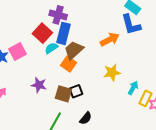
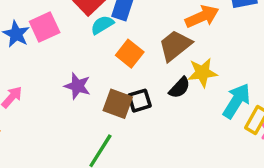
brown trapezoid: (74, 50) -> (175, 46), moved
cyan arrow: (133, 88) -> (237, 101), size x1.5
black semicircle: (86, 118) -> (180, 88), moved

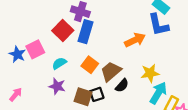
cyan semicircle: (102, 25) -> (59, 63), moved
brown trapezoid: (175, 46) -> (111, 71), moved
yellow star: (202, 73) -> (150, 73), moved

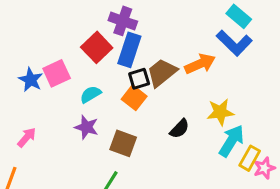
blue L-shape: (158, 25) -> (234, 43), turned -35
brown trapezoid: (111, 71) -> (162, 73), moved
black square: (97, 94) -> (139, 79), moved

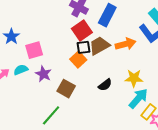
red square: (97, 47) -> (82, 31), moved
blue rectangle: (129, 50) -> (107, 15), moved
pink square: (57, 73) -> (34, 50), moved
cyan semicircle: (90, 94) -> (21, 70), moved

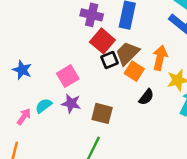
orange arrow: (126, 44) -> (160, 58), moved, turned -48
pink square: (34, 50) -> (68, 76), moved
orange square: (78, 59) -> (134, 71), moved

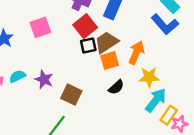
orange square: (134, 71) -> (110, 60), turned 30
pink square: (68, 76) -> (40, 27), moved

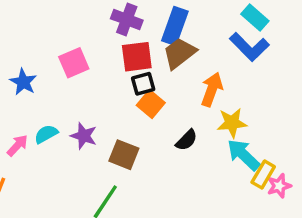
red square: (85, 26) -> (137, 57), turned 35
brown trapezoid: (106, 42) -> (179, 53), moved
orange square: (110, 60) -> (151, 104), moved, turned -30
cyan arrow: (156, 100) -> (244, 155), turned -80

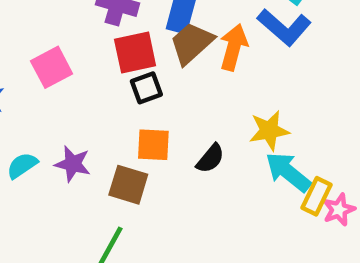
orange arrow: (212, 89) -> (234, 47), moved
orange square: (151, 104) -> (153, 145), moved, turned -32

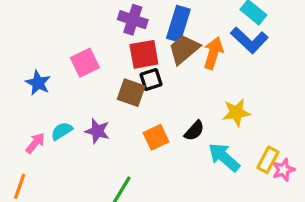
orange square: (153, 145) -> (156, 137), moved, turned -30
cyan arrow: (288, 172) -> (224, 157), moved
brown square: (128, 185) -> (131, 93), moved

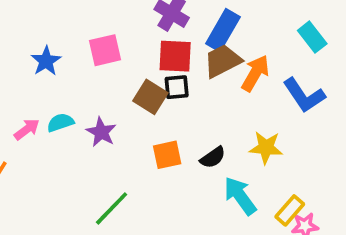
blue L-shape: (249, 40) -> (304, 95), moved

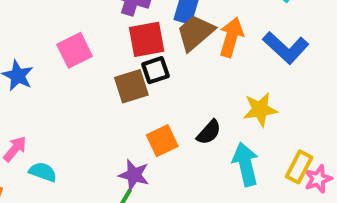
brown square: (150, 97) -> (131, 86), turned -36
cyan semicircle: (60, 123) -> (43, 172), moved, turned 52
purple star: (101, 132) -> (134, 175), moved
cyan arrow: (240, 196) -> (246, 164), turned 36

